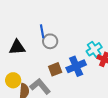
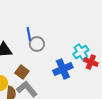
brown square: (55, 69) -> (22, 72), moved, turned -32

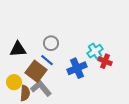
blue line: (29, 34) -> (47, 60), moved, turned -40
brown square: (22, 72) -> (36, 71), size x1.5

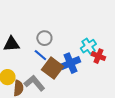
brown square: (36, 71) -> (52, 68), moved

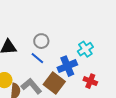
red cross: (98, 56) -> (90, 81), moved
brown square: (52, 68) -> (54, 83), moved

